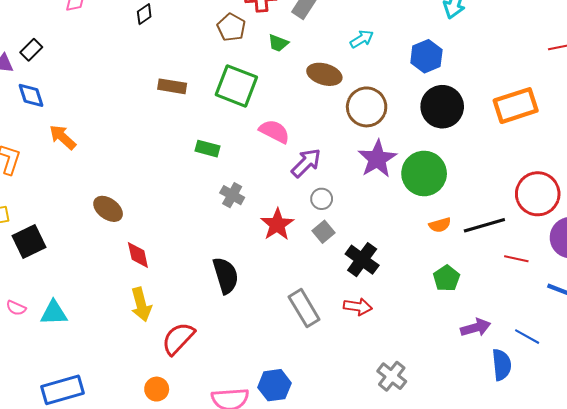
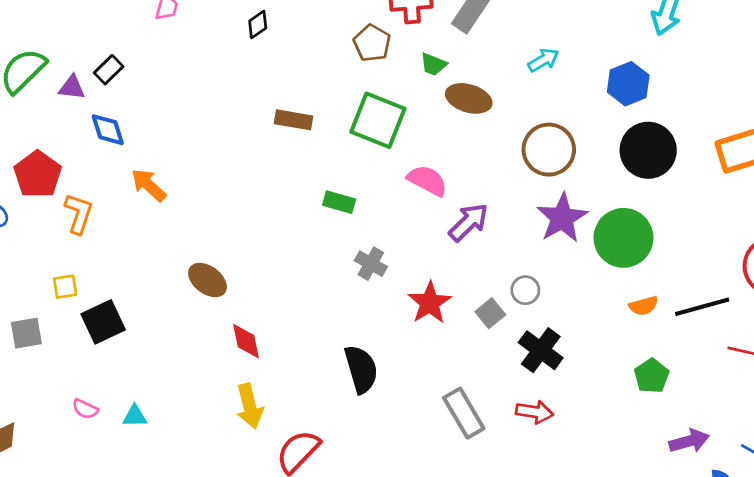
brown ellipse: (324, 74) -> (469, 98), moved
gray circle: (322, 199) -> (525, 290), moved
cyan triangle: (54, 313) -> (135, 416), size x0.7

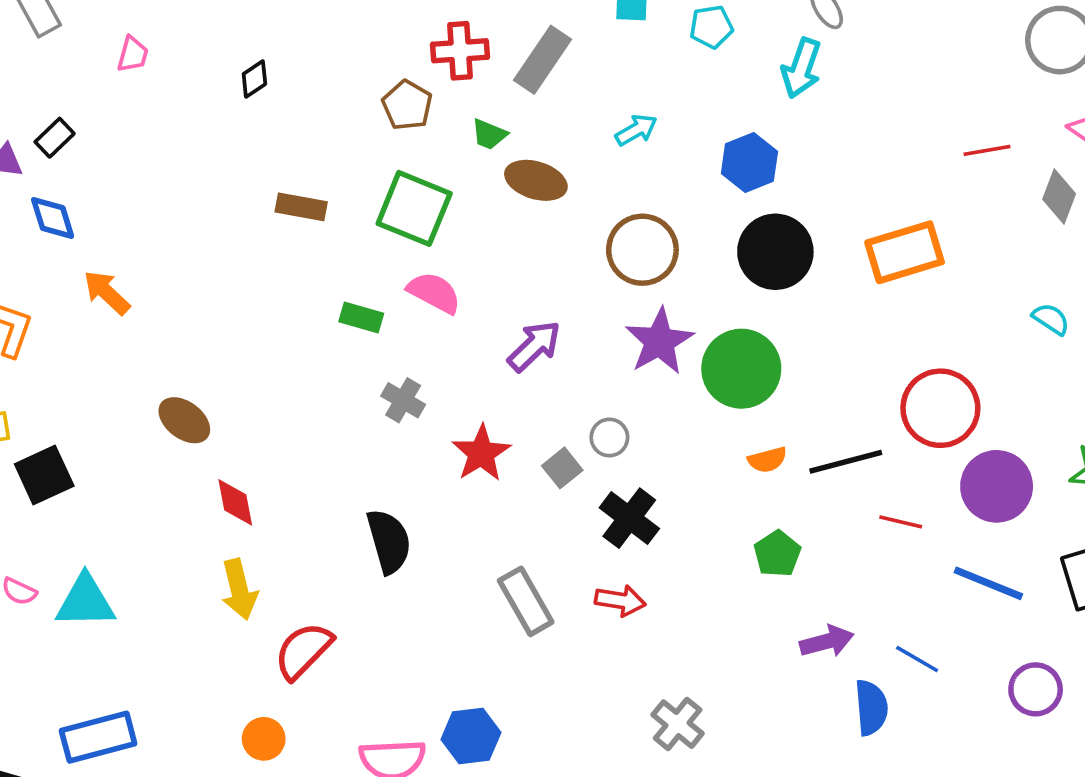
pink semicircle: (427, 180) -> (434, 293), moved
cyan triangle: (135, 416) -> (85, 601), size x1.8

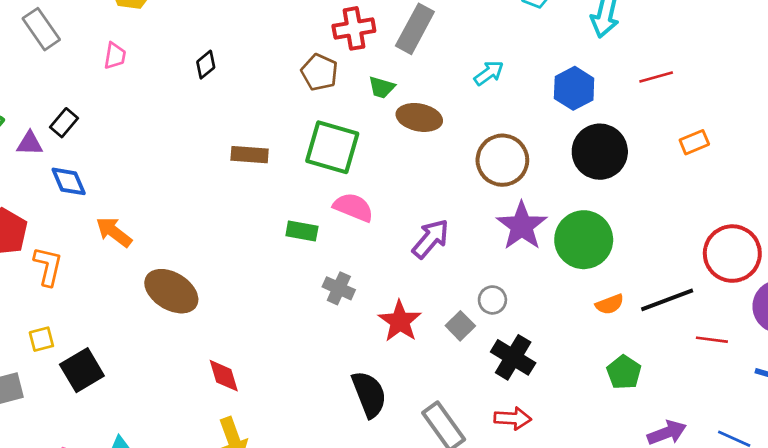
red line: (987, 150) -> (656, 77), moved
orange rectangle: (905, 252) -> (694, 142), size x0.5
brown ellipse: (184, 420) -> (171, 291), moved, size x1.4
black semicircle: (389, 541) -> (369, 394), moved

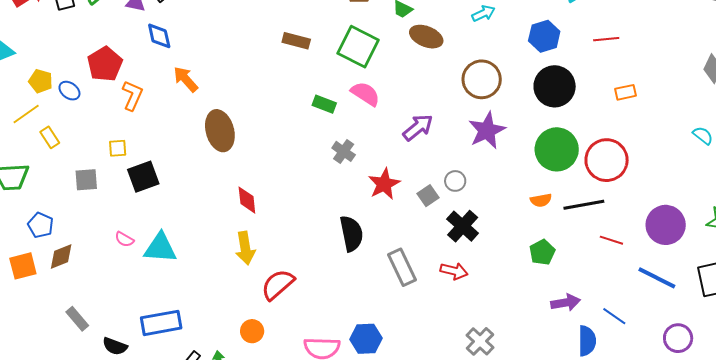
green circle: (584, 240) -> (557, 149), moved
red circle: (732, 254) -> (607, 160), moved
brown ellipse: (171, 291) -> (220, 131), turned 33

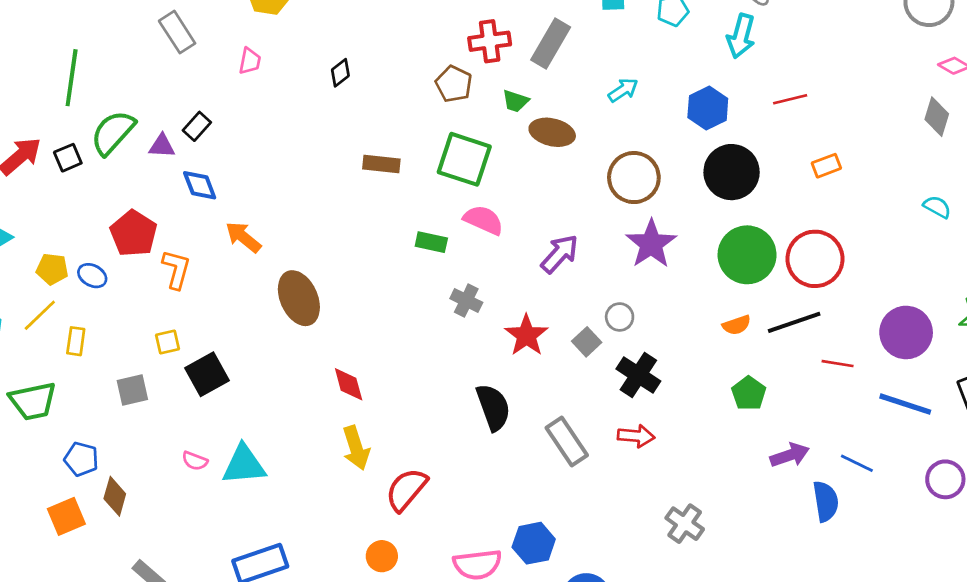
yellow rectangle: (50, 137) -> (76, 341), turned 50
brown diamond: (61, 256) -> (115, 496), turned -44

